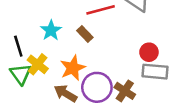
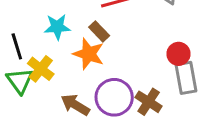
cyan star: (51, 30) -> (57, 27), turned 30
orange star: (73, 68) -> (89, 54), moved, turned -30
gray rectangle: (155, 72) -> (186, 78), turned 75

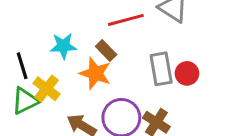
gray rectangle: (186, 78) -> (161, 69), moved
green triangle: (20, 81) -> (25, 101), turned 40

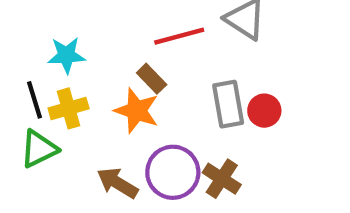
cyan star: (63, 46) -> (66, 55), moved
yellow cross: (47, 89) -> (69, 108), moved, turned 36

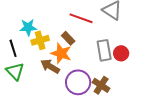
red line: (179, 36) -> (81, 18), turned 35
yellow cross: (69, 108) -> (40, 40), moved
green triangle: (39, 149) -> (15, 71), turned -48
brown arrow: (118, 183) -> (50, 66), moved

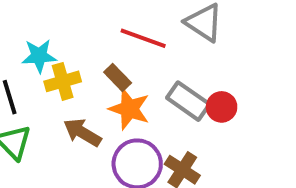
gray rectangle: (104, 50) -> (188, 101), turned -45
orange star: (61, 53) -> (129, 109), moved

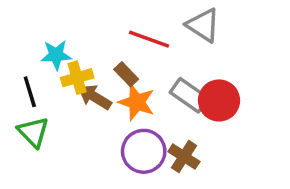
red circle: (222, 107) -> (219, 100), size x1.5
brown arrow: (82, 132) -> (95, 97), moved

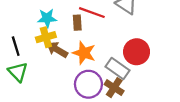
cyan star: (56, 55) -> (47, 18), moved
brown rectangle: (126, 74) -> (77, 23), moved, turned 40
gray rectangle: (189, 95) -> (118, 69), moved

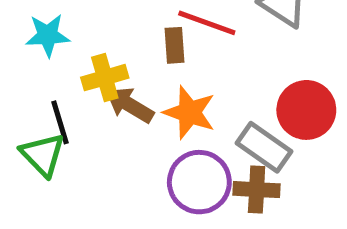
cyan star: (47, 18) -> (48, 35), moved
black line: (16, 46) -> (60, 122), moved
brown cross: (114, 88) -> (257, 190), turned -30

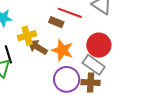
brown rectangle: (174, 45) -> (56, 22), turned -64
red circle: (306, 110) -> (99, 45), moved

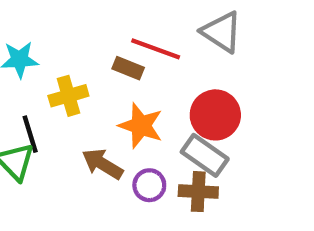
brown arrow: (37, 47) -> (103, 164), moved
purple circle: (67, 79) -> (149, 185), size x0.6

